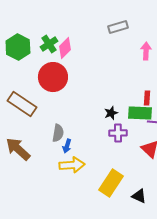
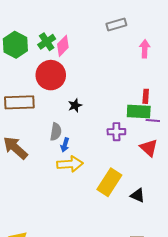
brown rectangle: (22, 104) -> (19, 102), turned -36
black star: (111, 113) -> (75, 105), moved

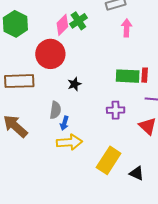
green cross: (47, 42) -> (78, 21), moved
pink arrow: (145, 49) -> (127, 28), moved
green rectangle: (139, 111) -> (128, 76), moved

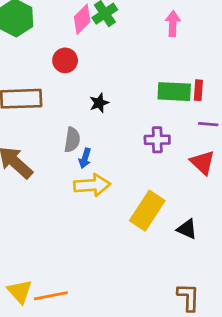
red circle: (50, 54) -> (65, 60), size x0.6

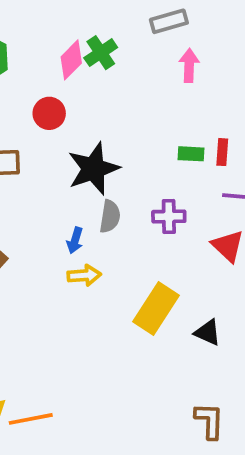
green rectangle: (174, 92) -> (191, 154), size x0.6
black star: (99, 103) -> (93, 169), size x2.0
gray semicircle: (72, 140) -> (110, 216), moved
yellow arrow: (92, 185) -> (84, 275), size x0.7

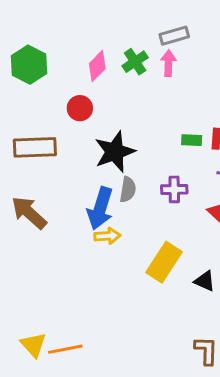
green cross: (101, 53) -> (135, 62), moved
pink arrow: (189, 65) -> (168, 63), moved
blue arrow: (75, 240) -> (100, 208), size x2.0

